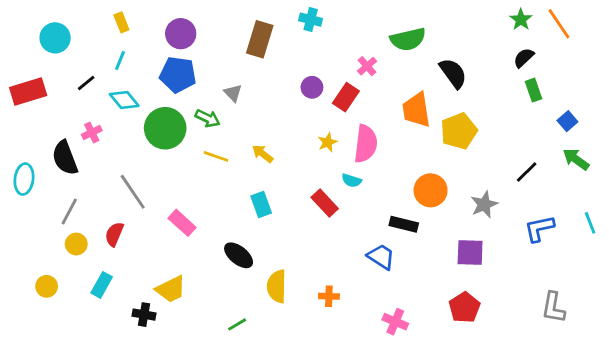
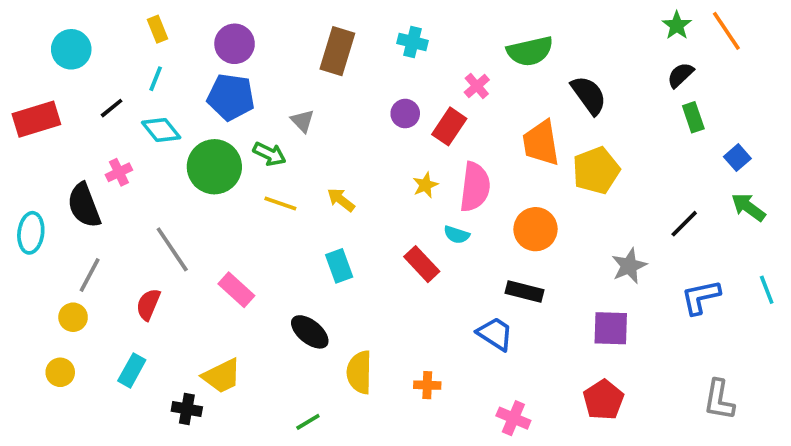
cyan cross: (311, 20) -> (413, 42), moved
orange circle: (431, 190) -> (535, 229), moved
yellow circle: (76, 244) -> (73, 317), moved

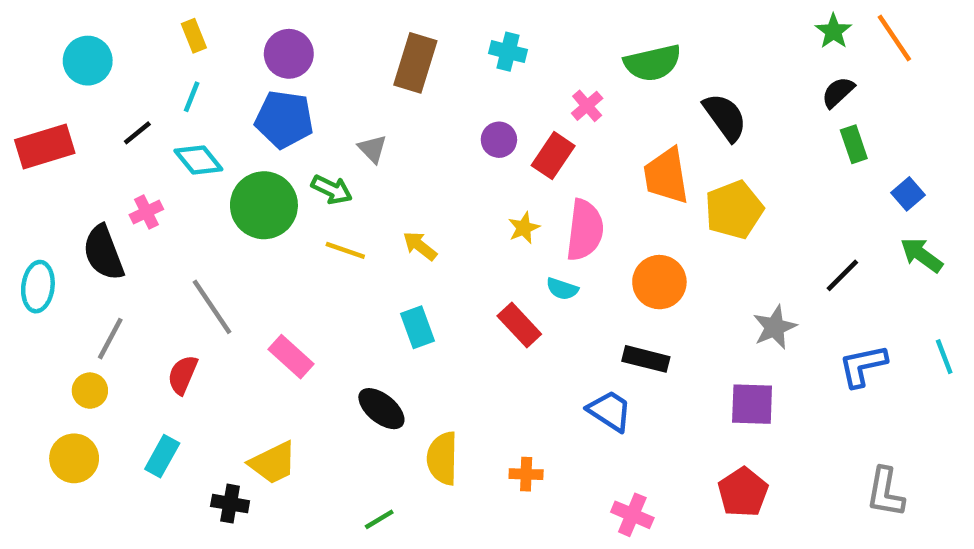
yellow circle: (60, 372) -> (74, 458), size x1.4

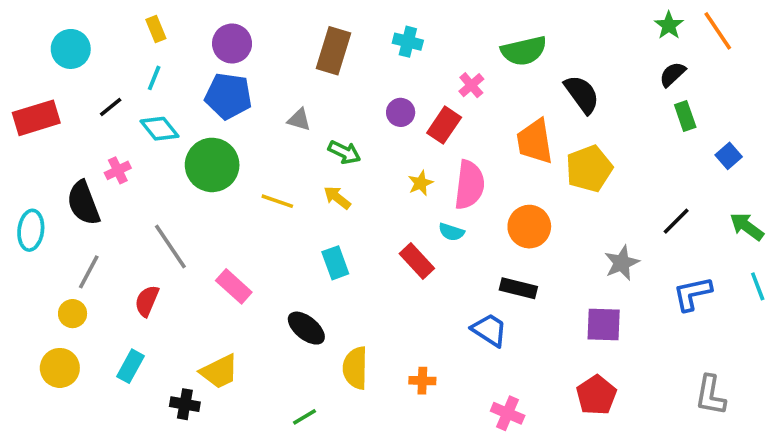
gray triangle: (372, 149) -> (299, 120), turned -30
green arrow: (332, 189) -> (344, 152), moved
green arrow: (922, 255) -> (747, 227), moved

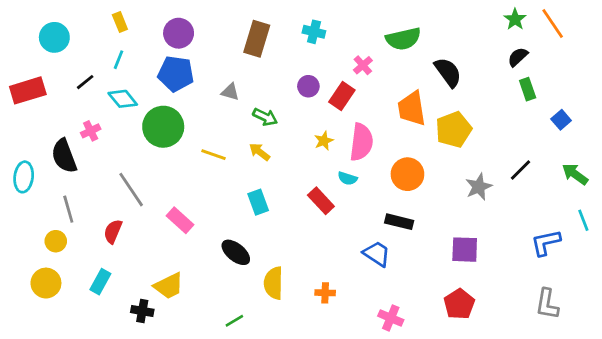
gray star: (622, 263) -> (479, 187), moved
gray line: (89, 272) -> (68, 209), turned -44
blue L-shape: (692, 294) -> (546, 243), moved

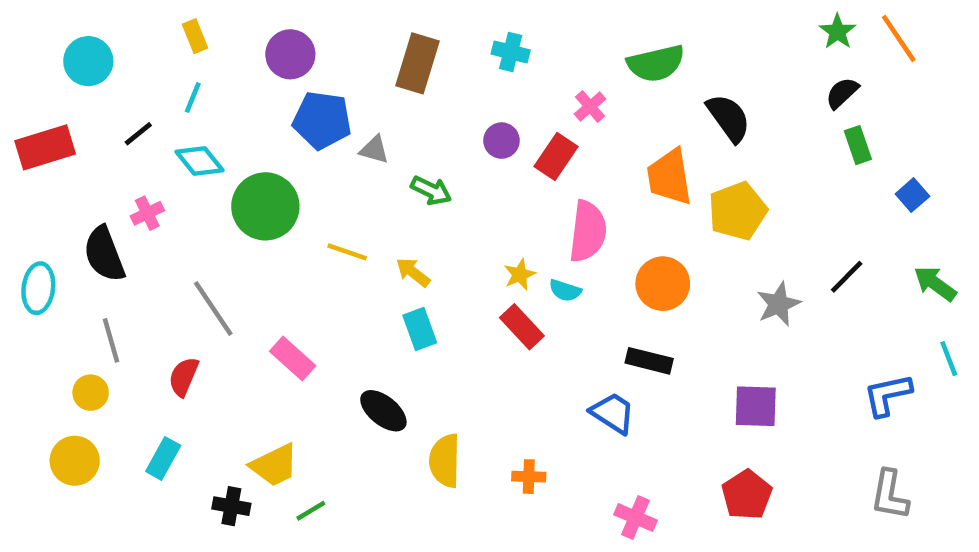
blue pentagon: (176, 74) -> (322, 120), moved
yellow star: (324, 141) -> (520, 275), moved
yellow arrow: (260, 152) -> (413, 272), moved
green line: (234, 321) -> (311, 511), moved

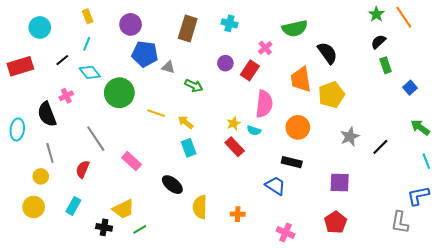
black line: (847, 277) -> (380, 147), moved
blue L-shape: (887, 395) -> (418, 196), moved

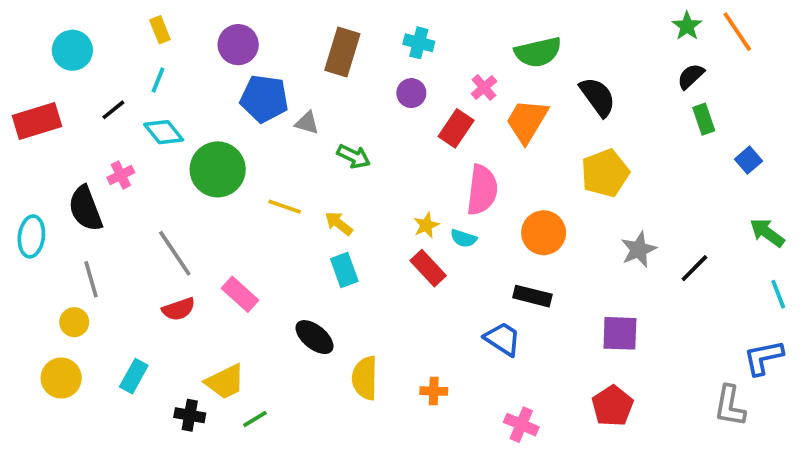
purple circle: (225, 63) -> (411, 93), moved
orange trapezoid: (301, 79) -> (527, 121), moved, turned 40
red semicircle: (83, 169) -> (179, 309), moved, turned -132

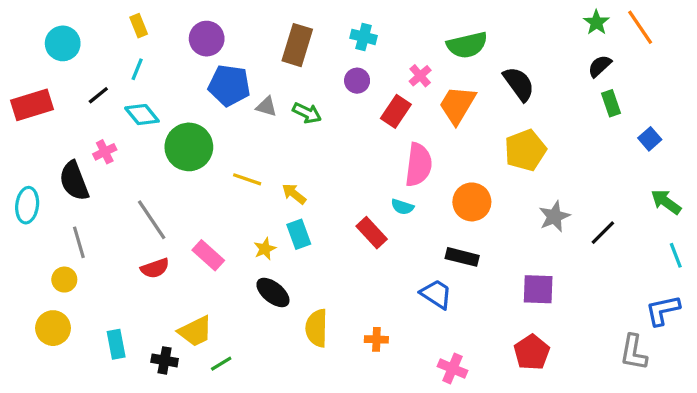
green arrow: (354, 156) -> (307, 113), moved
yellow star: (426, 225) -> (265, 249), moved
cyan rectangle: (134, 376) -> (116, 344), moved, turned -40

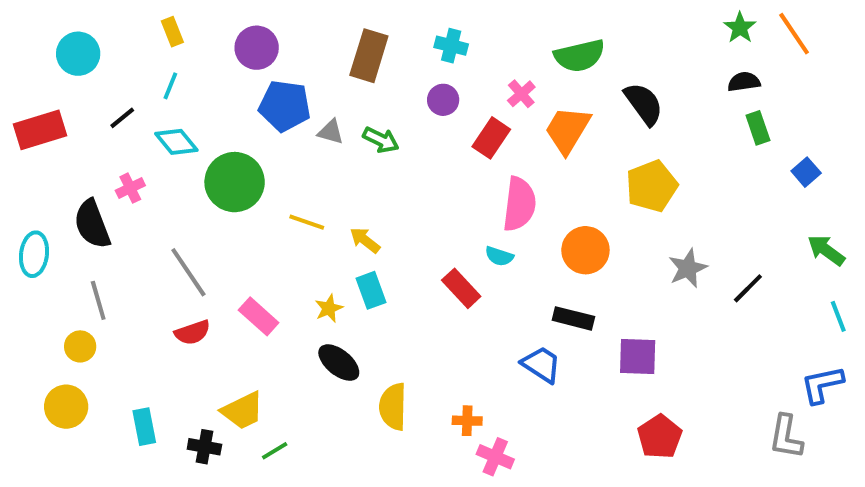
black semicircle: (600, 66) -> (744, 82), turned 35
purple square: (538, 289) -> (638, 357), moved
pink cross: (452, 368) -> (495, 457), moved

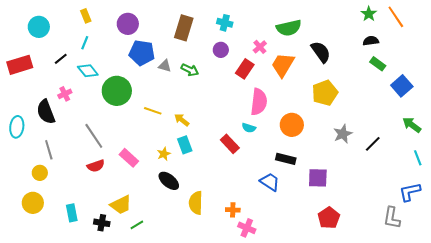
green rectangle: (758, 128) -> (378, 64), turned -35
blue square: (806, 172) -> (402, 86), size x1.5

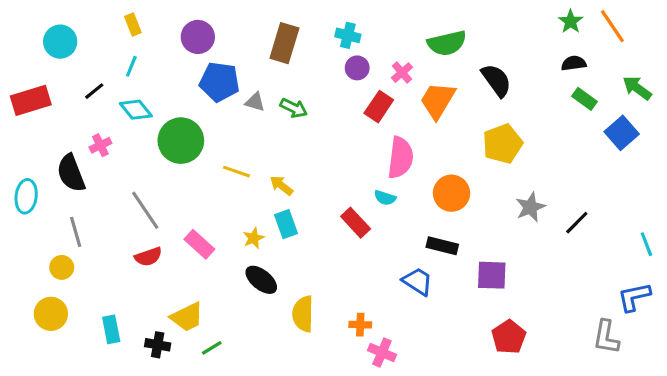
purple circle: (221, 50) -> (357, 68), moved
green arrow: (412, 125) -> (637, 88), moved

